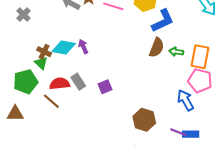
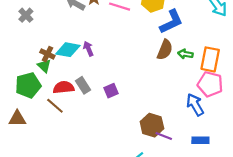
purple line: (178, 132) -> (164, 136), moved

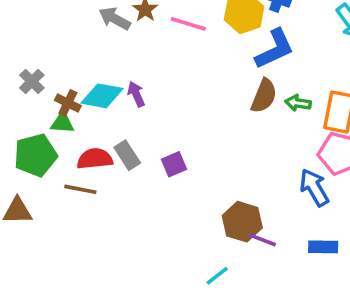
gray cross: (26, 15) -> (32, 81), moved
green triangle: (44, 66) -> (62, 123), turned -40
brown line: (55, 106) -> (80, 189), turned -30

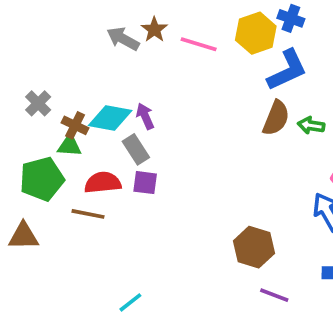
gray rectangle: (127, 155) -> (136, 149), moved
purple square: (174, 164) -> (145, 183), moved, turned 30
purple line: (262, 240) -> (274, 295), moved
cyan line: (217, 276) -> (130, 302), moved

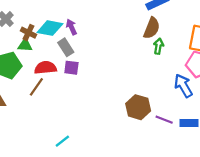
green arrow: (311, 125) -> (158, 46), moved, turned 91
brown line: (88, 214) -> (36, 87), turned -66
purple line: (274, 295) -> (164, 120), moved

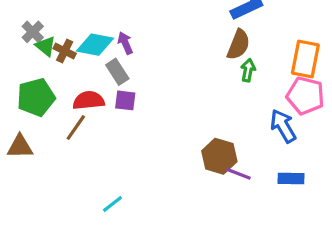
green triangle: (25, 45) -> (46, 46), moved, turned 35
purple line: (164, 120) -> (238, 174), moved

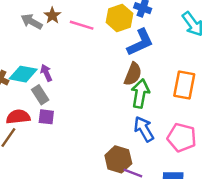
green arrow: (248, 70) -> (140, 94), size x1.6
pink pentagon: (305, 96) -> (182, 138), moved
blue arrow: (283, 126) -> (144, 129), moved

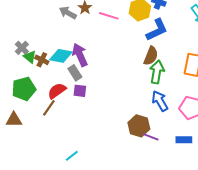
purple arrow: (46, 73) -> (80, 55), size x1.6
red semicircle: (18, 117) -> (57, 91), turned -30

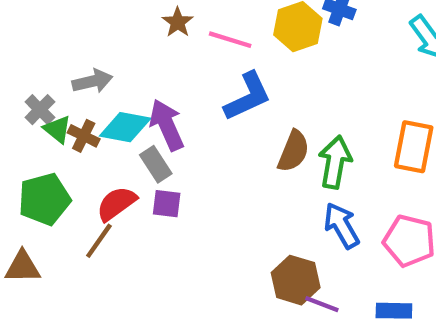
gray arrow: (68, 13) -> (92, 81), moved, turned 138
blue L-shape: (157, 30) -> (248, 97), moved
brown semicircle: (151, 56) -> (293, 151), moved

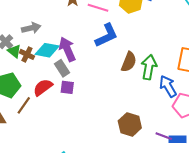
blue arrow: (342, 225) -> (168, 86), moved
brown line: (99, 241) -> (24, 105), moved
purple line: (322, 304) -> (164, 136), moved

